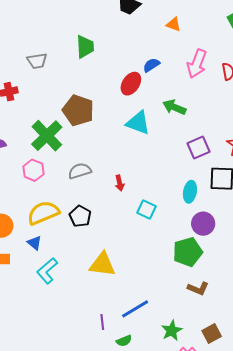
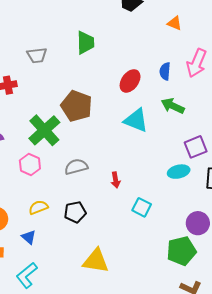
blue semicircle: (151, 65) -> (165, 71), moved, turned -54
cyan ellipse: (190, 192) -> (179, 172), moved, turned 65
yellow semicircle: (43, 213) -> (38, 207), size x0.6
black pentagon: (80, 216) -> (75, 212), turned 30
cyan L-shape: (47, 271) -> (27, 275), moved

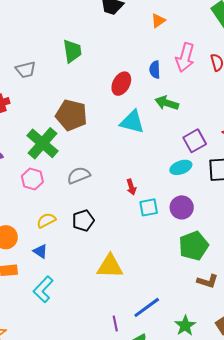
orange triangle: (175, 23) -> (158, 21), turned -49
red arrow: (116, 180) -> (131, 187), moved
cyan square: (142, 207) -> (149, 207), turned -30
purple circle: (198, 223) -> (182, 207), moved

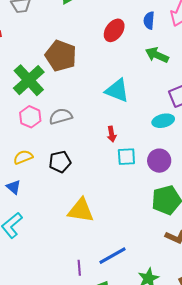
cyan triangle: (132, 122) -> (117, 90), moved
pink hexagon: (32, 179) -> (30, 117), moved

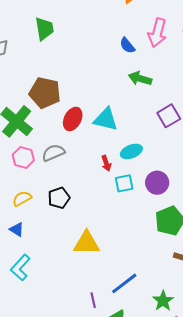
blue semicircle: (149, 20) -> (127, 45), turned -36
red ellipse: (114, 30) -> (73, 119), moved
cyan ellipse: (163, 121) -> (131, 151), moved

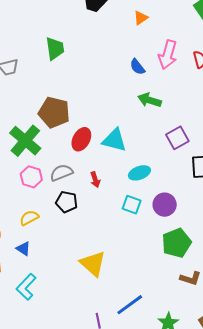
red arrow: (106, 163) -> (95, 180), moved
cyan square: (124, 183) -> (132, 205), turned 30
black pentagon: (59, 198) -> (67, 202), moved, turned 30
yellow triangle: (87, 243) -> (93, 264), turned 40

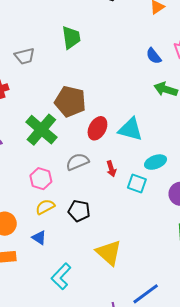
pink hexagon: (31, 177) -> (41, 179), moved
black pentagon: (67, 202) -> (79, 211), moved
cyan square: (132, 205) -> (137, 183), moved
cyan L-shape: (26, 287) -> (61, 276), moved

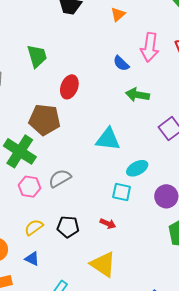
red ellipse: (97, 128) -> (69, 87), moved
red arrow: (111, 169) -> (108, 224), moved, turned -42
pink hexagon: (41, 179) -> (30, 187), moved

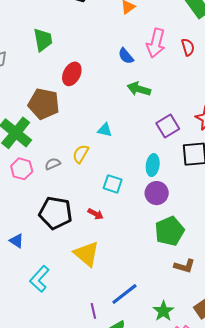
cyan triangle: (108, 139) -> (105, 130), size x0.6
cyan ellipse: (137, 168) -> (153, 165), moved, turned -60
gray semicircle: (60, 178) -> (53, 164), size x0.7
yellow semicircle: (34, 227) -> (81, 154), moved, turned -30
black pentagon: (68, 227) -> (56, 213), size x1.5

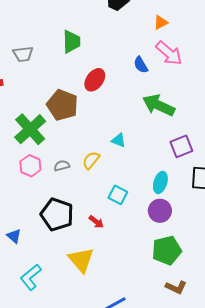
pink arrow: (156, 43) -> (169, 53), moved, turned -72
blue semicircle: (126, 56) -> (141, 65), moved
green arrow: (139, 89) -> (159, 105), size x1.4

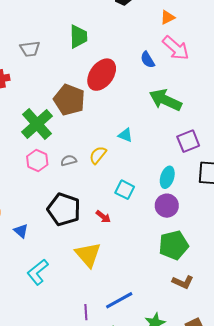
red ellipse: (95, 80) -> (102, 75), size x1.4

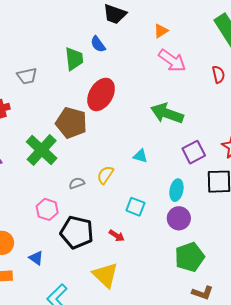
blue semicircle: (148, 60) -> (98, 44), moved
cyan triangle: (125, 135) -> (140, 156), moved
pink hexagon: (37, 161) -> (47, 209), moved

